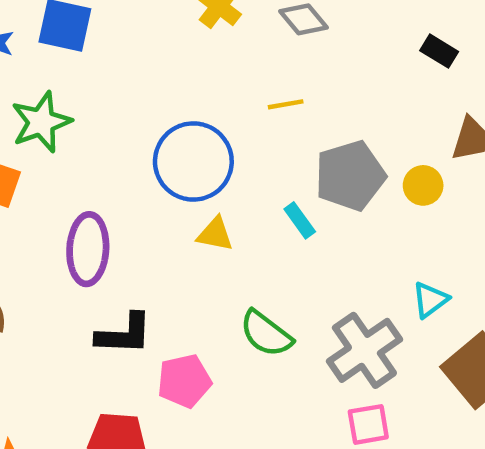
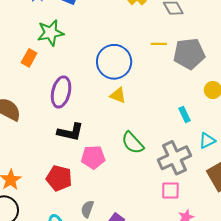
gray pentagon: (350, 176) -> (189, 54), moved
cyan rectangle: (300, 220) -> (184, 115), moved

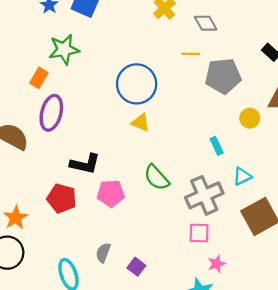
yellow line: (159, 44) -> (191, 54), moved
purple ellipse: (61, 92) -> (51, 113), moved
red pentagon: (59, 178) -> (62, 198), moved

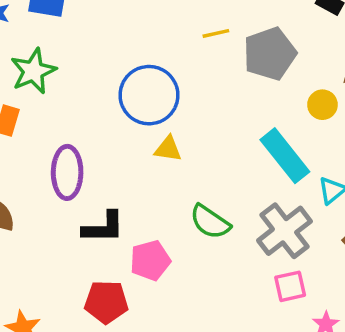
purple ellipse: (51, 113) -> (67, 172), moved
cyan rectangle: (217, 146) -> (285, 156), size x2.0
red pentagon: (62, 198) -> (106, 302), moved

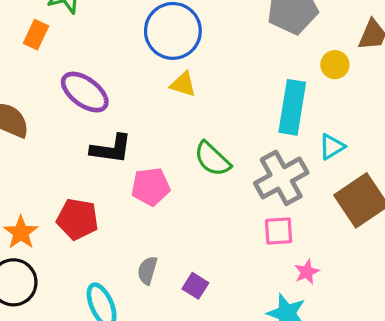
cyan rectangle: (285, 156) -> (292, 107), turned 39
purple ellipse: (67, 172) -> (85, 92), turned -63
red pentagon: (106, 302) -> (77, 219), moved

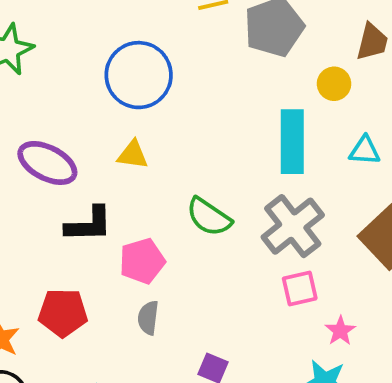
yellow triangle: (183, 84) -> (133, 155), moved
cyan triangle: (332, 147) -> (365, 151), moved, turned 44
gray semicircle: (147, 270) -> (148, 318), moved

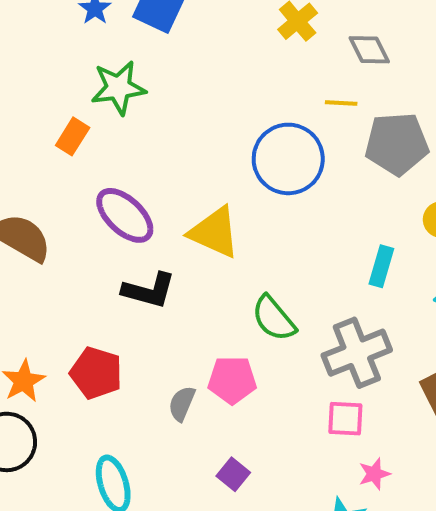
blue circle: (139, 75) -> (288, 159), moved
cyan rectangle: (292, 142) -> (381, 266), size x0.6
yellow triangle: (133, 155) -> (214, 232), size x1.6
pink pentagon: (142, 261) -> (232, 380), moved

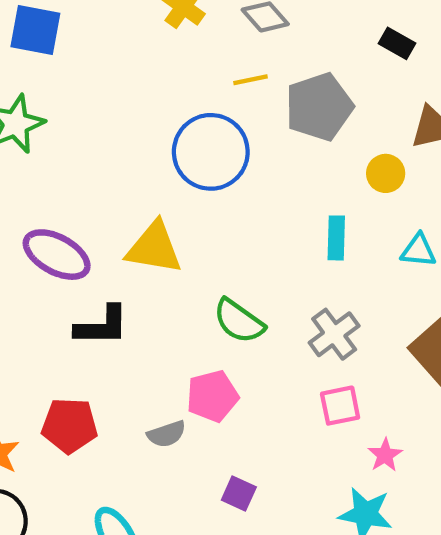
gray cross: (357, 353) -> (334, 334), size x0.7
gray semicircle: (182, 404) -> (167, 434), turned -117

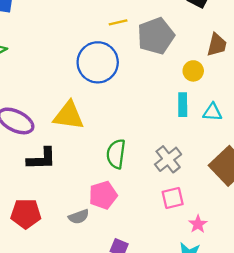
cyan rectangle: (336, 238) -> (183, 105), moved
green semicircle: (239, 321) -> (116, 154), turned 64

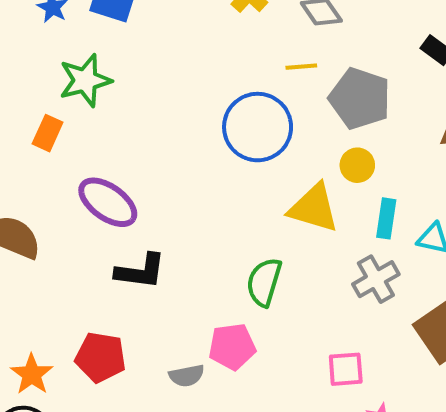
gray pentagon: (156, 36) -> (360, 98), turned 30
yellow circle: (193, 71) -> (357, 165), moved
yellow triangle: (69, 116) -> (314, 208), moved
gray cross: (168, 159) -> (376, 279), moved

